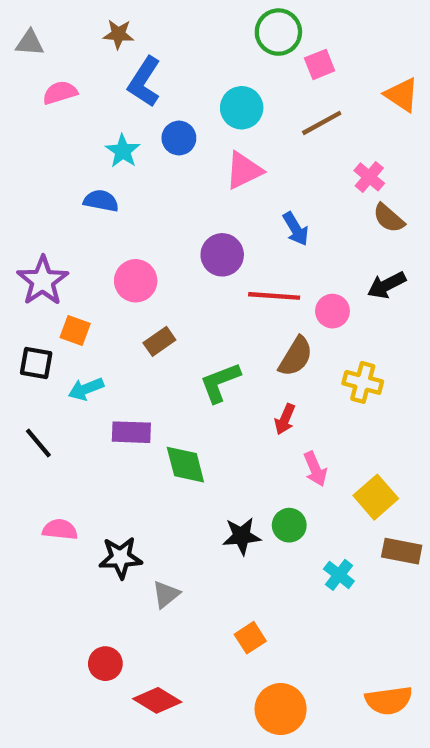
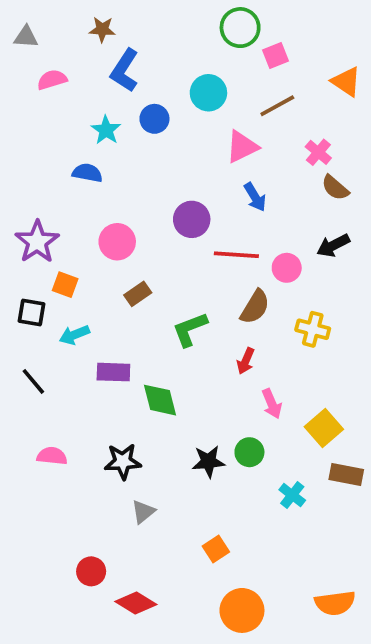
pink triangle: (244, 170) -> (242, 147), moved
black star: (121, 558) -> (123, 461), moved

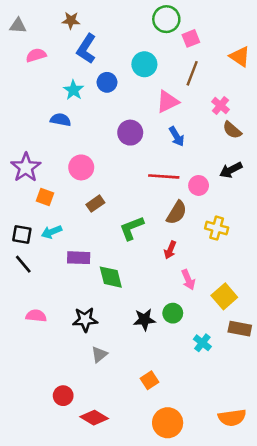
brown line: (277, 106) -> (192, 73), turned -40
purple circle: (192, 219) -> (130, 133), moved
black square: (32, 313) -> (22, 234), moved

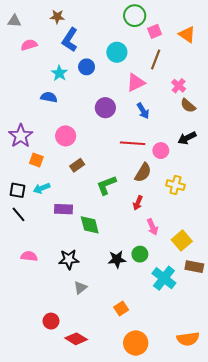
orange triangle: (240, 57) -> (187, 34), moved
cyan cross: (202, 343) -> (164, 278), size x1.6

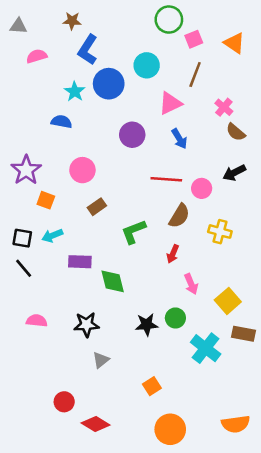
blue circle: (87, 67) -> (109, 84), size x1.5

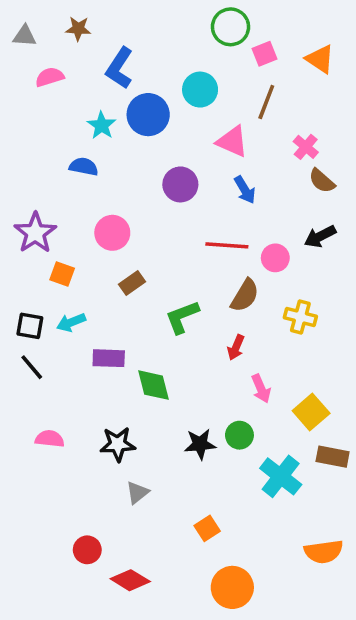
brown star: (72, 21) -> (78, 29), moved
pink triangle: (170, 103) -> (232, 141), turned 50
orange semicircle: (236, 424) -> (324, 552), moved

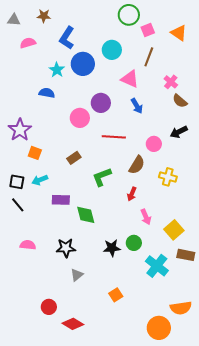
pink circle: (112, 233) -> (80, 118), moved
red line: (227, 245) -> (114, 137), moved
orange circle: (232, 587) -> (159, 328), moved

